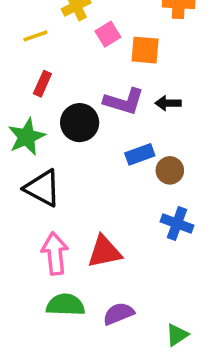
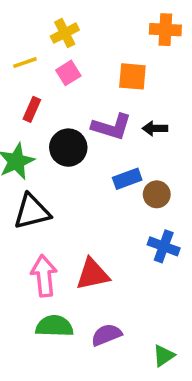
pink square: (108, 34) -> (68, 73), moved
black triangle: (42, 188) -> (32, 212), turned -42

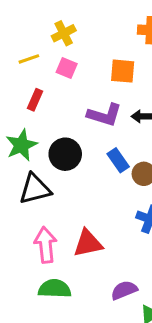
pink square: (68, 73) -> (67, 68), turned -35
black circle: (68, 148) -> (65, 154), moved
blue rectangle: (127, 179) -> (118, 160), turned 75
purple semicircle: (106, 335) -> (124, 290), moved

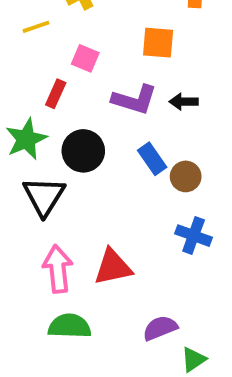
pink square: (67, 68) -> (85, 58), moved
red rectangle: (35, 100) -> (56, 94), moved
black triangle: (35, 189) -> (44, 196), turned -44

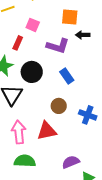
black arrow: (184, 102) -> (83, 35), moved
brown circle: (186, 176) -> (59, 106), moved

